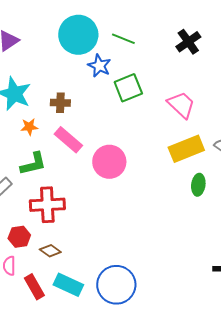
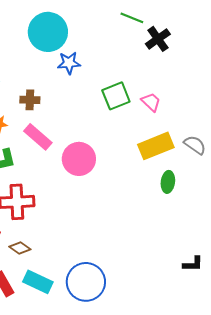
green line: (123, 39) -> (132, 18), moved
blue star: (99, 66) -> (69, 63), turned -30
green square: (128, 88) -> (116, 96), moved
pink trapezoid: (181, 105) -> (151, 102), size x0.7

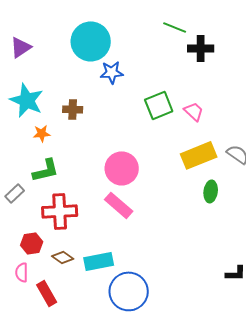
black cross: (158, 39) -> (201, 48), turned 35
pink rectangle: (38, 137) -> (119, 205), moved
cyan rectangle: (38, 282) -> (99, 261), moved, turned -36

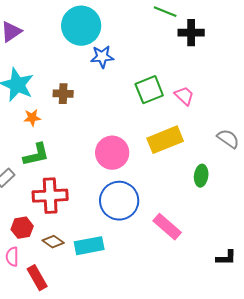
yellow rectangle: (199, 155) -> (165, 140), moved
pink rectangle: (119, 205) -> (167, 227), moved
blue circle: (129, 291) -> (119, 201), moved

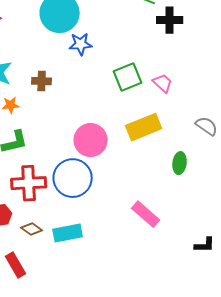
blue circle: (119, 201) -> (73, 178), moved

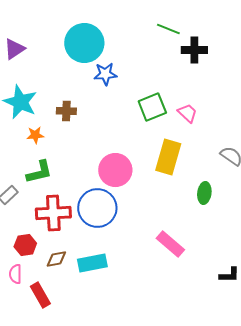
yellow rectangle: (144, 127) -> (168, 157), turned -52
brown diamond: (32, 229) -> (56, 259), turned -45

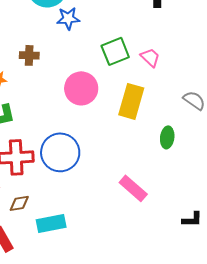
pink circle: (115, 170) -> (81, 88), moved
cyan rectangle: (92, 263) -> (51, 223), moved

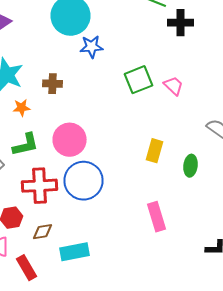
pink circle: (81, 88) -> (70, 140), moved
yellow rectangle: (131, 101) -> (154, 151), moved, size x0.7
pink rectangle: (133, 188) -> (156, 217), turned 32

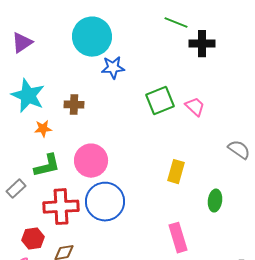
green ellipse: (190, 166) -> (215, 201), moved

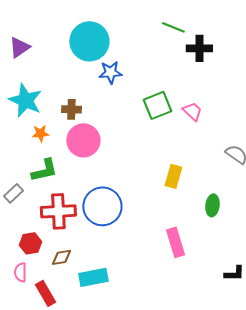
pink circle: (91, 161) -> (83, 140), moved

